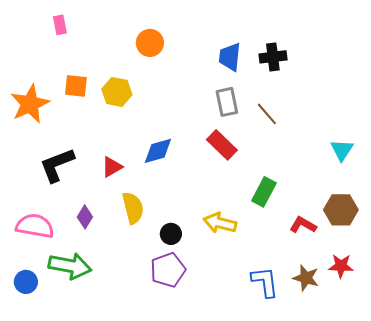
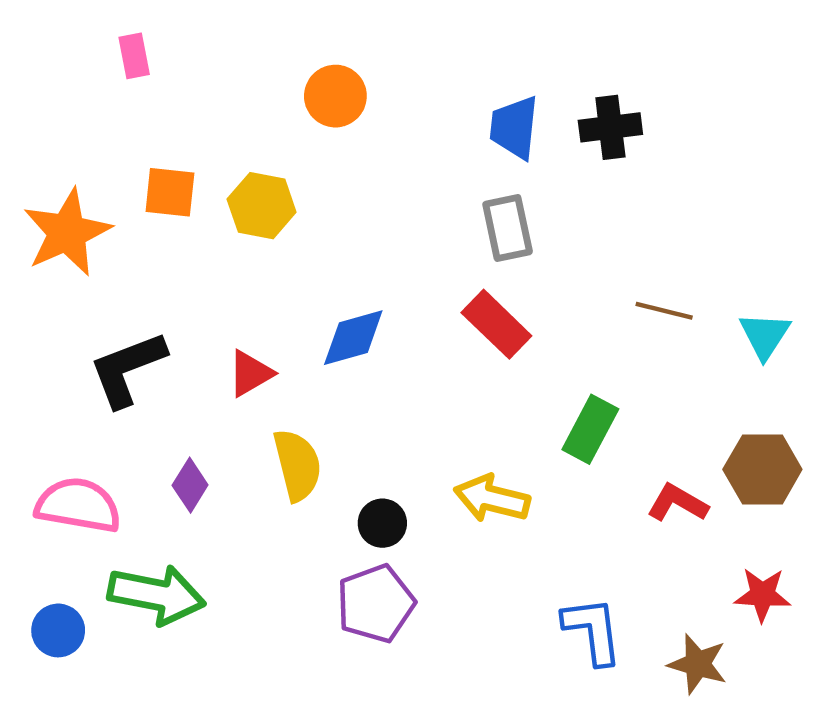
brown line: (267, 114) -> (664, 311), moved, turned -35
brown star: (306, 278) -> (698, 664), moved

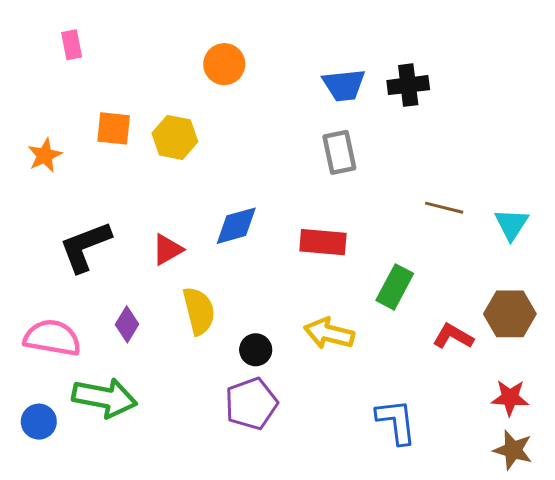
pink rectangle: (134, 56) -> (72, 45), moved
blue trapezoid: (514, 127) -> (344, 85), turned -102
orange star: (67, 232) -> (45, 155), size x0.6
red rectangle: (496, 324) -> (323, 242), moved, turned -39
brown star: (698, 664) -> (513, 450), moved

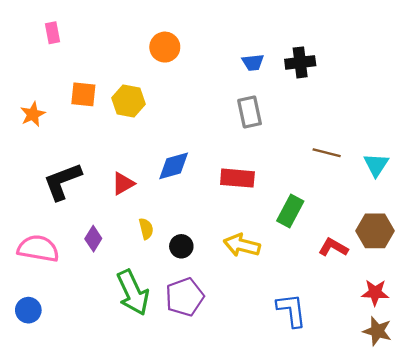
blue trapezoid: (344, 85) -> (253, 62), size x0.7
yellow semicircle: (199, 311) -> (146, 229), size x0.6
black circle: (256, 350) -> (181, 246), moved
green arrow: (105, 398) -> (133, 293), moved, turned 54

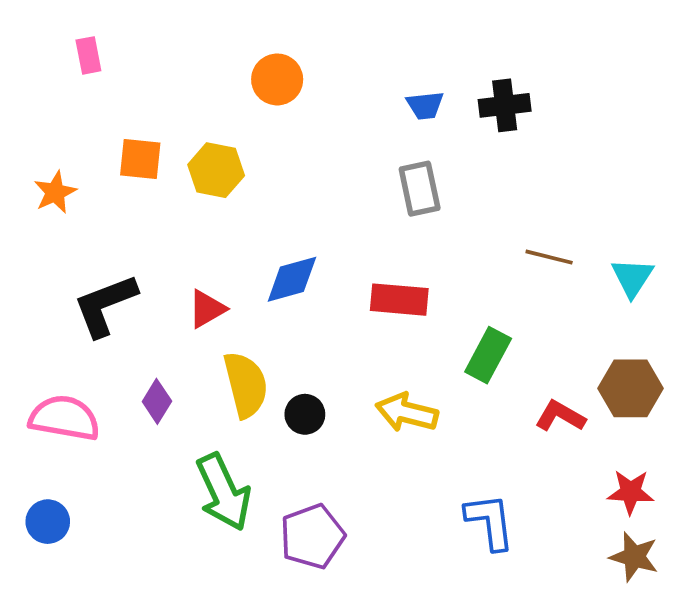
yellow semicircle: (146, 229) -> (246, 385), size x1.8
purple pentagon: (185, 297) -> (312, 536), moved

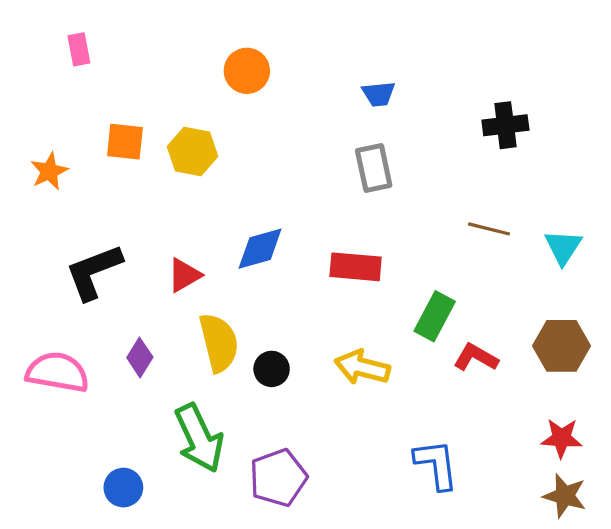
black cross: (505, 105) -> (505, 125), moved
red L-shape: (560, 416) -> (476, 357), moved
blue circle: (48, 522) -> (123, 488), moved

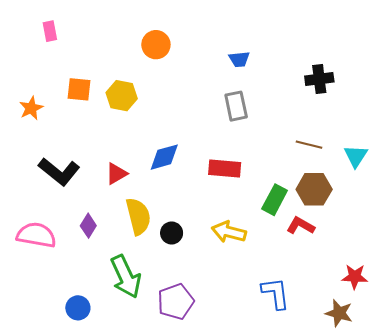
black L-shape: (94, 272) -> (59, 172), turned -120
brown hexagon: (561, 346) -> (314, 189), moved
brown star: (565, 496) -> (339, 313), moved

